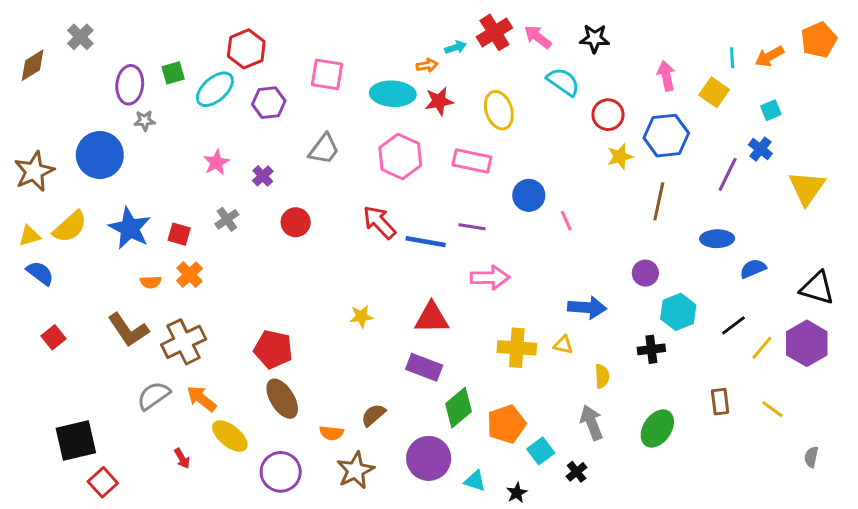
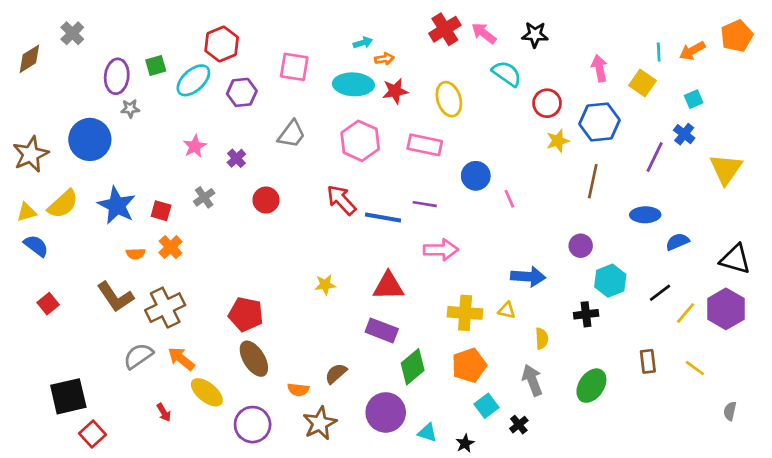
cyan arrow: (456, 47) -> (363, 43), moved
orange pentagon: (506, 424) -> (469, 365), moved

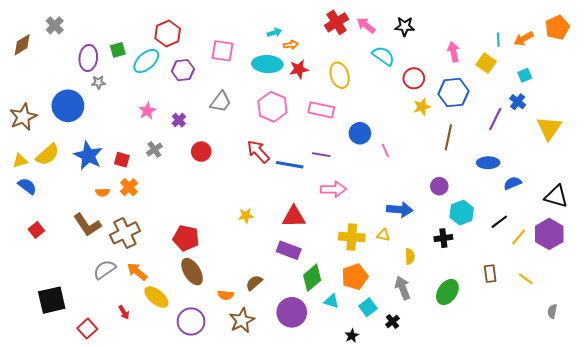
cyan triangle: (427, 433) -> (331, 301), moved
red square: (93, 434) -> (87, 329), moved

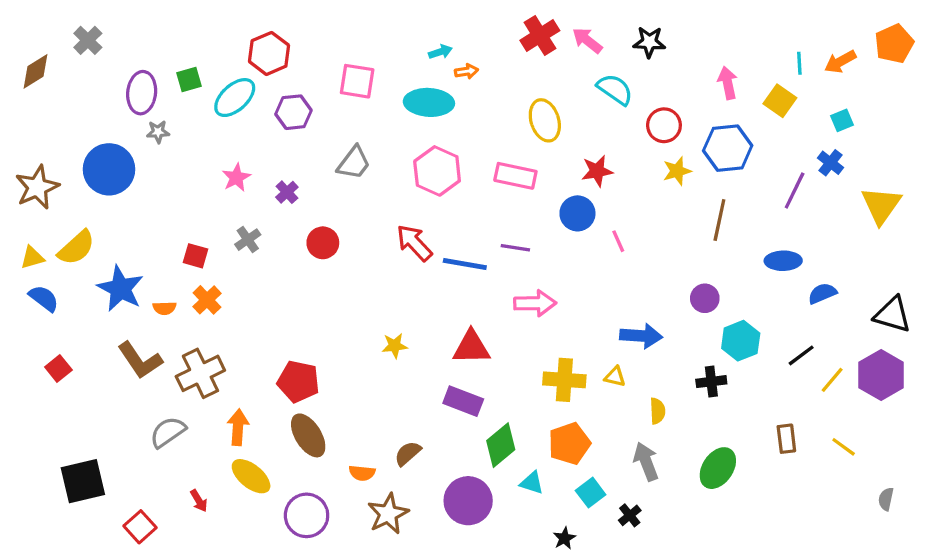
red star: (299, 69) -> (597, 171), moved
blue star: (88, 156) -> (120, 288), moved
orange arrow: (137, 272) -> (238, 427), moved, turned 55

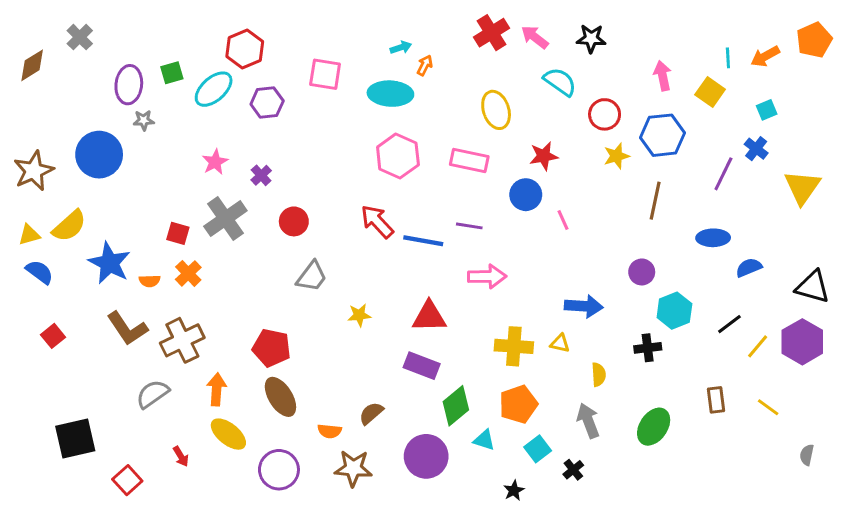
orange arrow: (466, 71) -> (425, 65), turned -54
gray trapezoid: (354, 163) -> (312, 276), moved
gray cross: (248, 240) -> (225, 218), size x1.8
brown star: (388, 514) -> (353, 468), turned 30

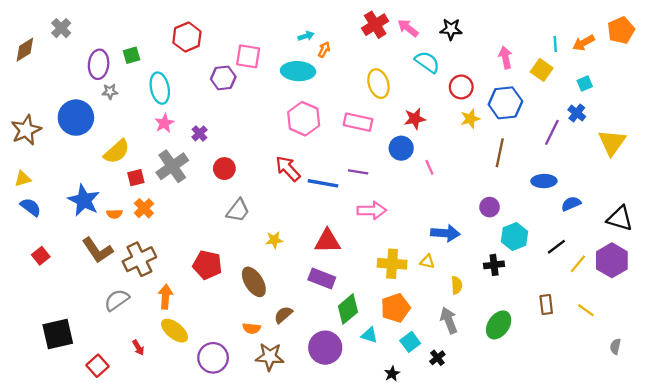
cyan ellipse: (214, 89) -> (160, 88), moved, turned -60
purple hexagon: (267, 102) -> (223, 78), moved
yellow semicircle: (69, 226) -> (117, 152), moved
red square: (178, 233) -> (136, 178), turned -30
brown ellipse: (280, 397) -> (254, 282), moved

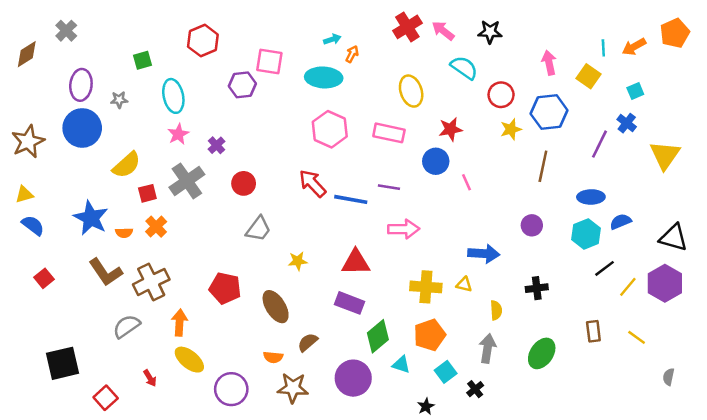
purple ellipse: (99, 64) -> (81, 85), moved
cyan hexagon: (514, 237) -> (586, 234), moved
gray arrow: (449, 320) -> (487, 349), turned 30

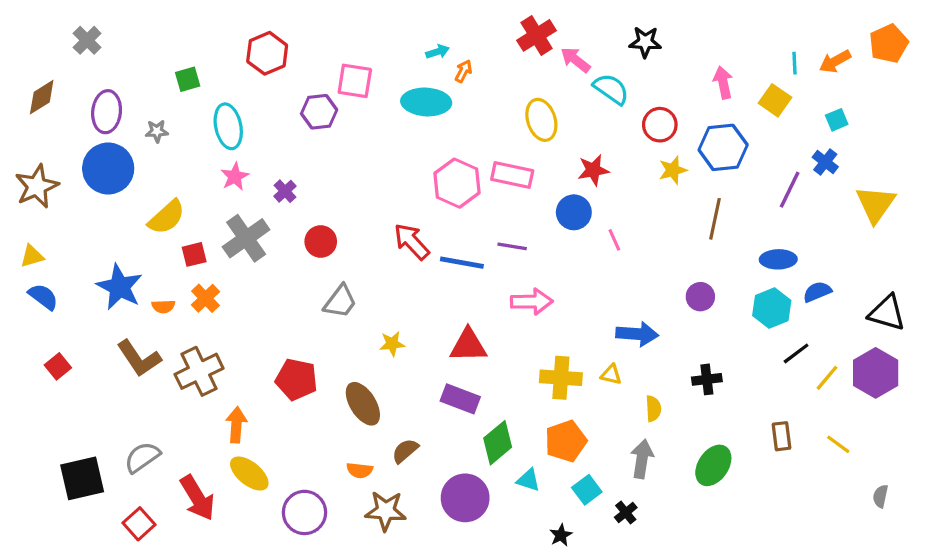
pink arrow: (443, 31) -> (575, 60), moved
brown diamond: (27, 54) -> (42, 97), moved
pink hexagon: (330, 129) -> (457, 183), moved
gray semicircle: (127, 326) -> (142, 457), moved
red arrow: (150, 378) -> (197, 498), size x2.0

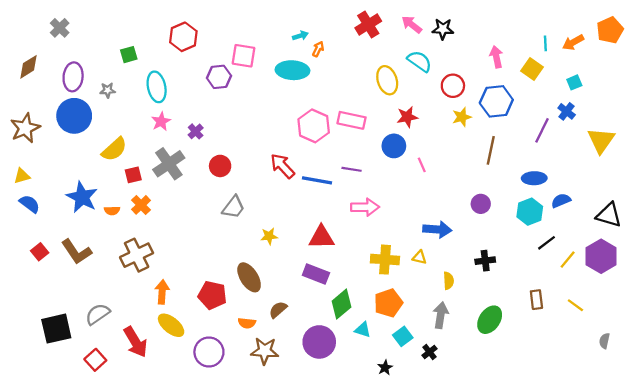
pink arrow: (575, 60) -> (412, 25), moved
yellow ellipse: (541, 120) -> (387, 80), moved
brown L-shape: (139, 358) -> (76, 252), moved
red pentagon: (296, 379) -> (212, 295), moved

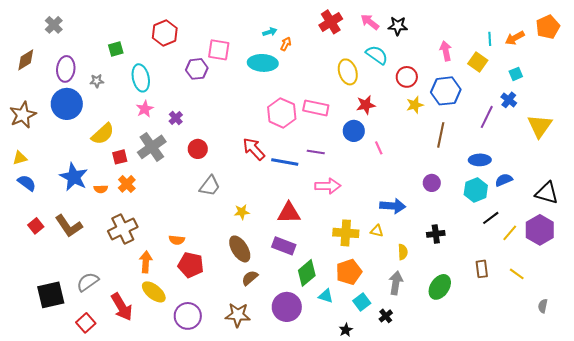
brown ellipse: (249, 277) -> (240, 249), moved
orange semicircle: (247, 323) -> (177, 240), moved

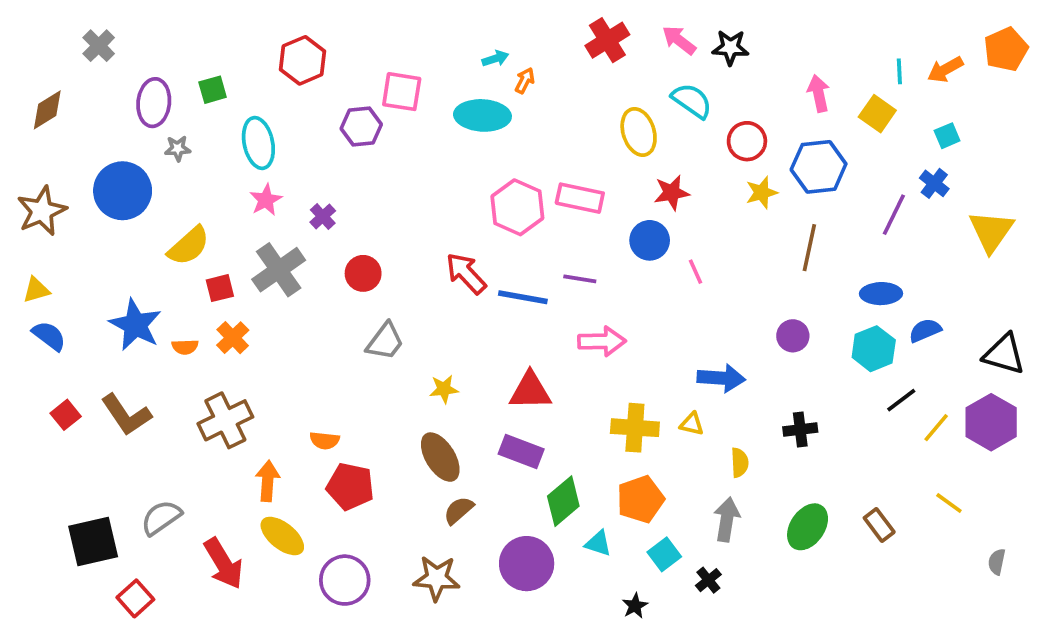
purple ellipse: (66, 69) -> (154, 103), moved
brown rectangle: (482, 269) -> (879, 525), moved, turned -30
red square: (86, 323) -> (135, 598), moved

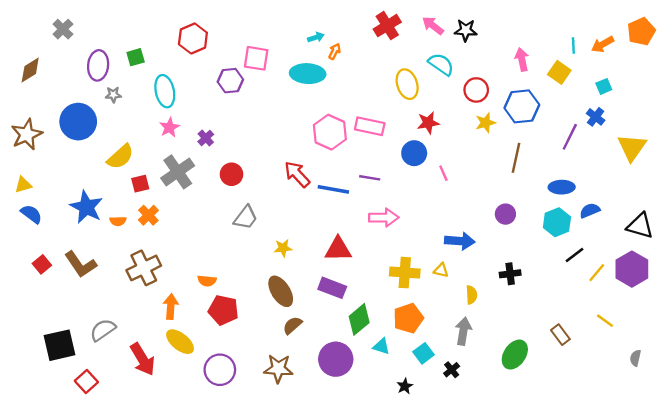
green ellipse: (808, 527) -> (515, 355), moved

